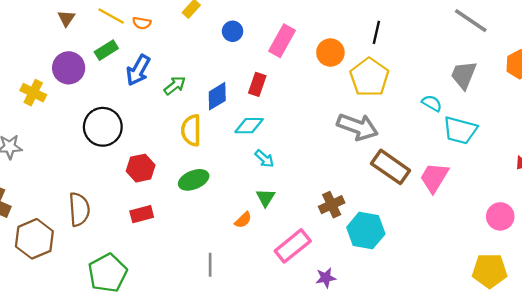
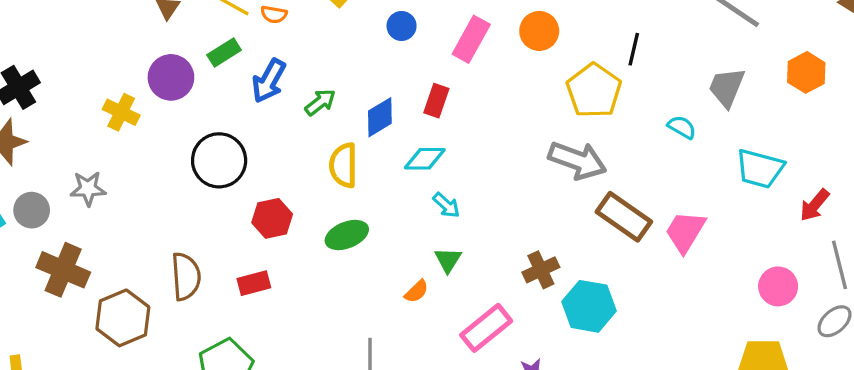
black line: (376, 32) -> (634, 49), moved
orange circle: (330, 53) -> (539, 31), moved
cyan trapezoid: (460, 130) -> (760, 169), moved
red rectangle: (142, 214) -> (254, 283), moved

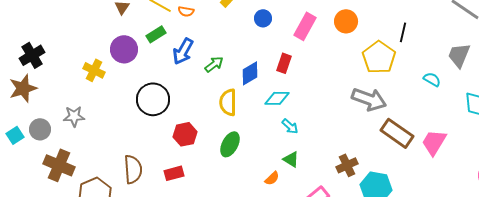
green ellipse: (347, 235) -> (230, 144), turned -40
green triangle: (448, 260) -> (291, 159), turned -30

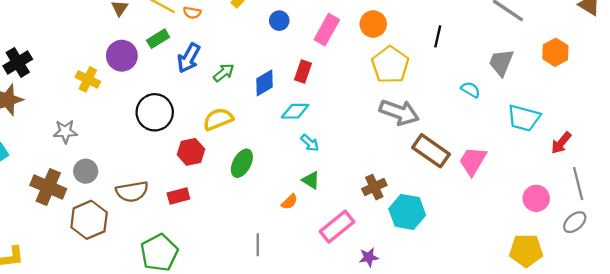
yellow pentagon: (379, 57) -> (390, 65), moved
yellow semicircle: (228, 102) -> (218, 119), moved, turned 68
gray circle: (40, 129) -> (86, 171), moved
brown semicircle: (133, 169) -> (132, 192), turned 84

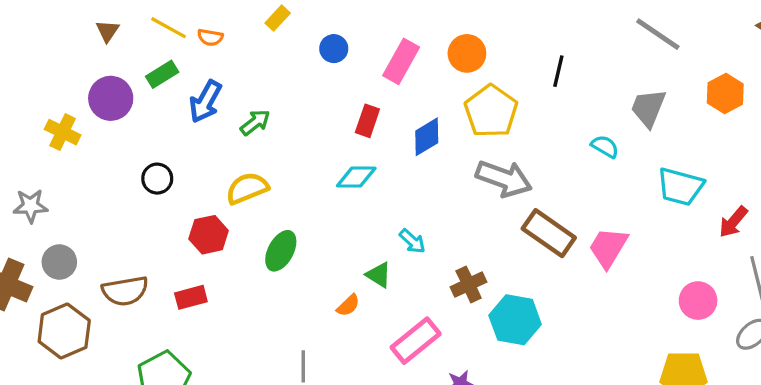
blue diamond: (265, 83) -> (427, 137), moved
black circle: (155, 112) -> (157, 179), size x0.6
cyan arrow: (310, 143) -> (412, 241), moved

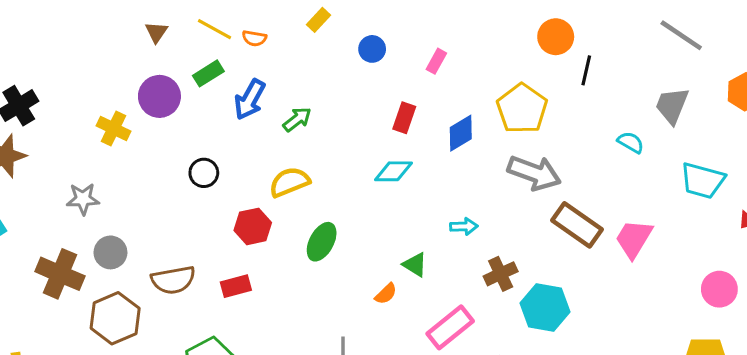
orange circle: (467, 53) -> (556, 37), moved
pink rectangle: (401, 61) -> (436, 61), size x0.6
cyan arrow: (412, 241) -> (464, 226), moved, turned -44

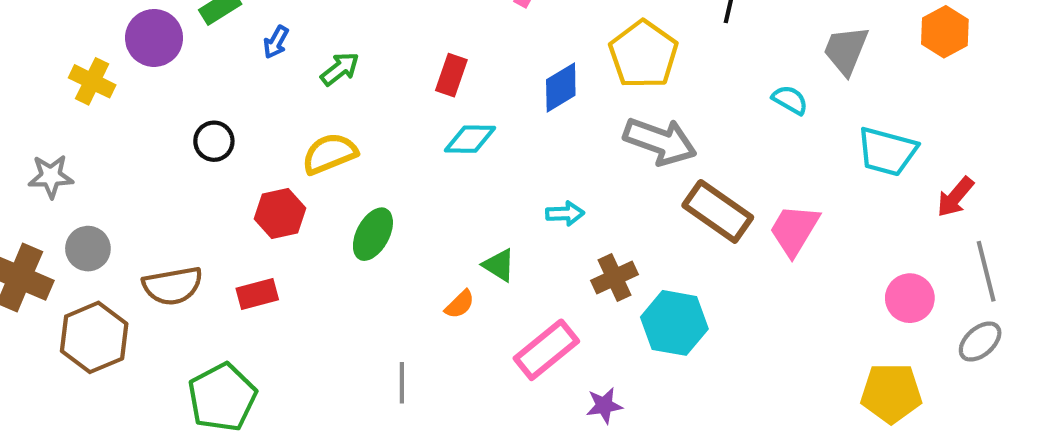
blue arrow: (250, 99) -> (276, 42), size x0.6
red rectangle: (404, 118) -> (451, 75), moved

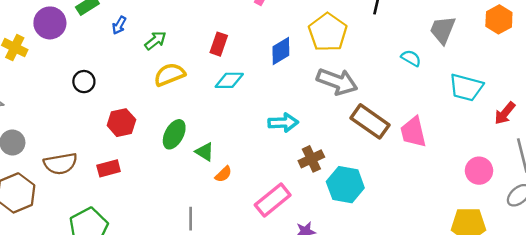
yellow semicircle: (330, 154) -> (169, 75), moved
cyan arrow: (565, 213) -> (283, 123), size x1.4
pink trapezoid: (794, 230) -> (413, 132), turned -44
green triangle: (499, 265) -> (205, 152), moved

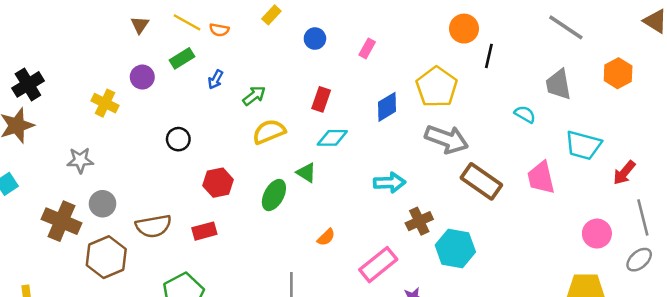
purple circle: (50, 23) -> (142, 77), size x0.7
gray trapezoid: (443, 30) -> (558, 84), turned -32
pink trapezoid: (413, 132) -> (541, 178), moved
green triangle: (205, 152) -> (306, 173), moved

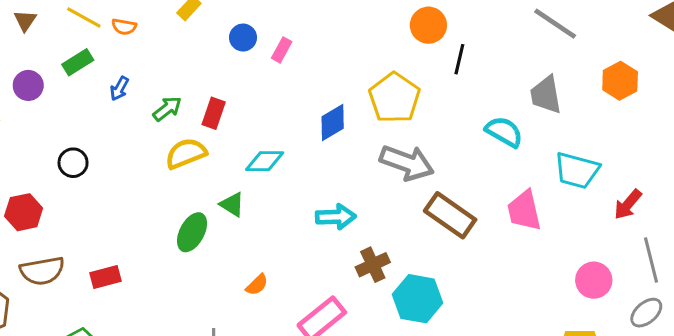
pink rectangle: (367, 48) -> (282, 50), moved
red rectangle: (321, 99) -> (214, 113), moved
cyan semicircle: (525, 114) -> (504, 132), size x1.4
red hexagon: (218, 183) -> (24, 212), moved

